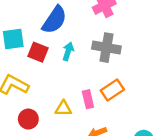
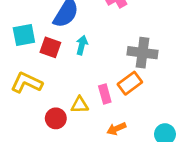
gray cross: (106, 48) -> (142, 53), moved
red circle: (28, 119) -> (56, 118), moved

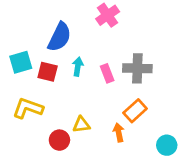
orange rectangle: (130, 83) -> (135, 111), moved
pink rectangle: (105, 94) -> (107, 73), moved
orange arrow: (116, 129) -> (119, 132), moved, turned 108

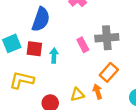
cyan arrow: (78, 67) -> (54, 56), moved
yellow triangle: (81, 125) -> (77, 95), moved

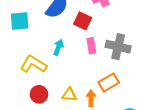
red square: (34, 49) -> (83, 21), moved
yellow L-shape: (22, 80) -> (33, 64), moved

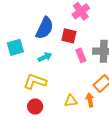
cyan arrow: (58, 47) -> (45, 57), moved, turned 56
red circle: (39, 94) -> (35, 107), moved

